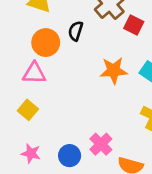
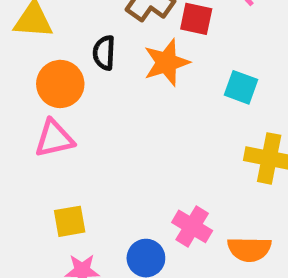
orange star: (114, 71) -> (166, 62), moved
yellow square: (28, 110) -> (70, 221), moved, turned -36

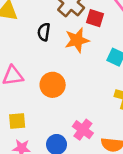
orange circle: (60, 84) -> (53, 85), moved

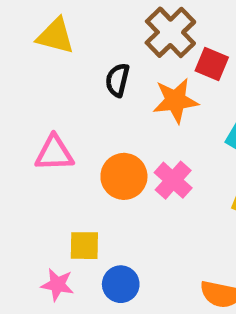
yellow square: (17, 121) -> (84, 246), moved
pink cross: (83, 130) -> (173, 180), moved

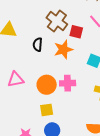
pink cross: (173, 180) -> (68, 83), turned -35
yellow square: (84, 246) -> (47, 110), moved

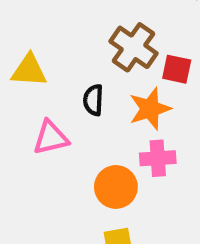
pink triangle: (16, 79) -> (51, 138), moved
pink cross: (68, 83) -> (158, 158), moved

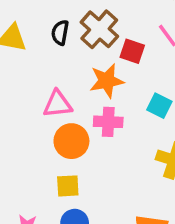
black semicircle: (93, 100) -> (60, 33), moved
pink triangle: (51, 138) -> (58, 104), moved

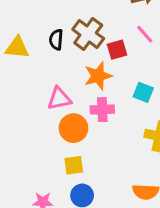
red square: (132, 51) -> (117, 50), turned -30

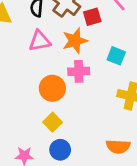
pink triangle: (59, 99) -> (40, 41), moved
yellow square: (74, 165) -> (53, 122), turned -36

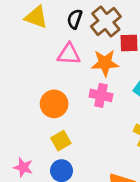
orange circle: (52, 88) -> (54, 104), moved

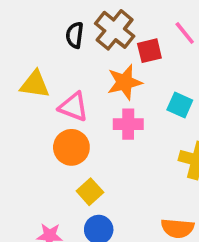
yellow triangle: (36, 17) -> (35, 84), moved
pink triangle: (69, 54) -> (73, 107), moved, turned 30

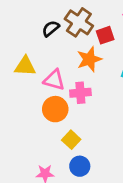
black semicircle: (75, 35) -> (51, 29), turned 48
pink cross: (128, 124) -> (80, 93), moved

